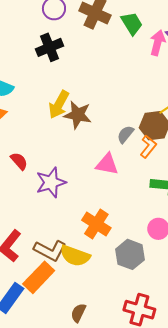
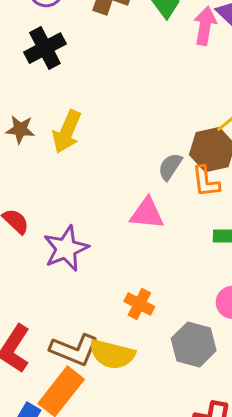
brown star: (78, 115) -> (20, 129), moved, size x0.7
orange L-shape: (148, 147) -> (206, 182), turned 140
orange cross: (96, 224) -> (139, 304), size x0.7

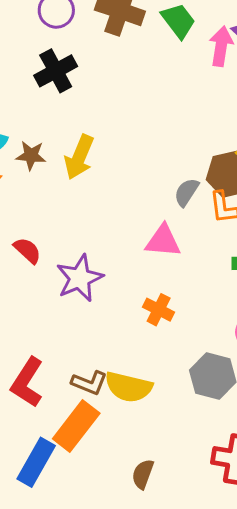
orange cross: (139, 304) -> (159, 310), moved
brown L-shape: (74, 350) -> (89, 383), size x0.7

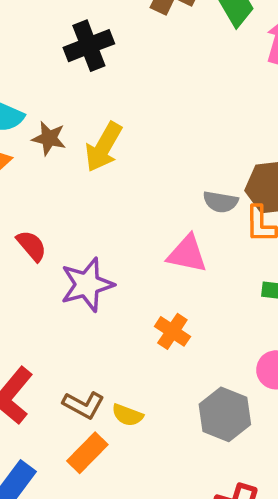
gray semicircle: (186, 192) -> (221, 202), turned -120
yellow semicircle: (128, 387) -> (127, 415), size x0.6
orange rectangle: (76, 426) -> (87, 453), moved, size x0.7

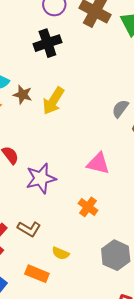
gray semicircle: (221, 202) -> (120, 109), moved, turned 114
brown L-shape: (83, 405) -> (29, 229), moved
orange rectangle: (87, 453) -> (37, 274), turned 65

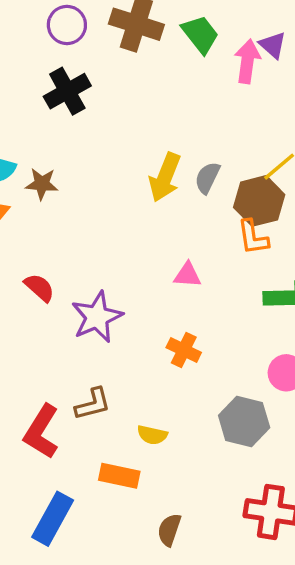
yellow arrow: (53, 101) -> (165, 177), moved
pink triangle: (98, 163) -> (187, 275), size x0.7
brown L-shape: (29, 229) -> (93, 404), turned -35

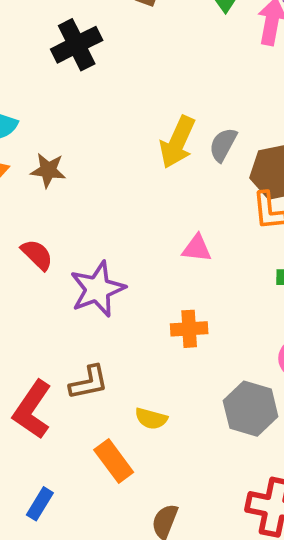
brown star: (42, 184) -> (48, 170), moved
orange cross: (184, 350) -> (189, 329), turned -32
orange rectangle: (119, 476) -> (114, 461), turned 39
blue rectangle: (53, 519) -> (40, 504), size x0.6

